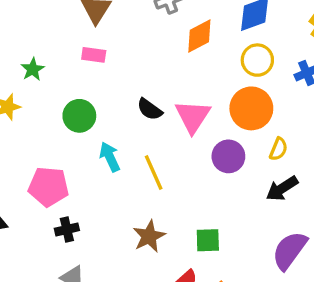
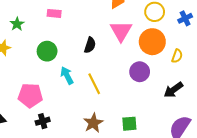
black semicircle: (150, 109) -> (90, 45), turned -105
pink triangle: (193, 116) -> (121, 31), moved
yellow semicircle: (278, 149) -> (177, 56), moved

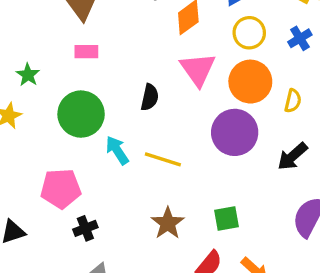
green circle: (47, 51) -> (81, 114), size x1.4
purple circle: (140, 72) -> (235, 132), size x1.4
yellow line: (94, 84) -> (163, 159), turned -40

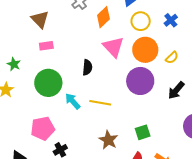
yellow semicircle: (293, 101) -> (172, 58), turned 40

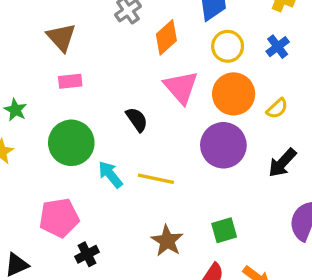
black semicircle: (87, 67) -> (137, 120), turned -42

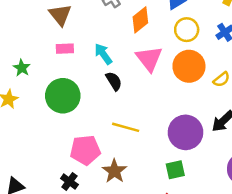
purple circle: (223, 145) -> (186, 132), moved
cyan arrow: (110, 175) -> (103, 54), moved
pink pentagon: (59, 218) -> (85, 150), moved
brown star: (167, 241) -> (114, 171), moved
black cross: (87, 254) -> (69, 182), turned -30

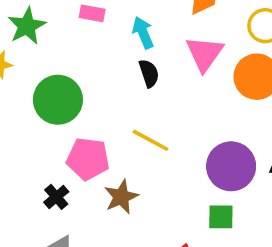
green star: (22, 68) -> (27, 26), size x1.5
green circle: (63, 96) -> (58, 100), moved
green square: (175, 170) -> (221, 217), moved

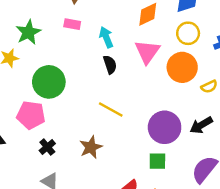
pink pentagon: (88, 159) -> (31, 115), moved

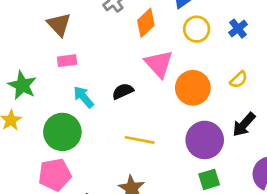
cyan arrow: (106, 37) -> (84, 97), moved
black semicircle: (110, 65) -> (123, 91), turned -78
orange circle: (182, 67) -> (193, 88), moved

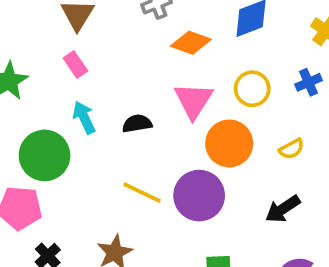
orange diamond: (146, 23) -> (191, 43), turned 48
yellow circle: (197, 29) -> (252, 89), moved
pink rectangle: (67, 61) -> (75, 65), turned 48
purple circle: (205, 140) -> (199, 196), moved

